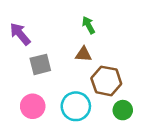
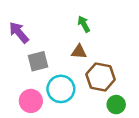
cyan circle: (76, 106) -> (61, 89), moved

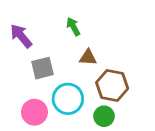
green arrow: (84, 24) -> (73, 27), moved
green circle: (116, 105) -> (104, 116), moved

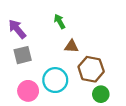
gray square: (42, 68) -> (23, 55), moved
green circle: (104, 116) -> (101, 94), moved

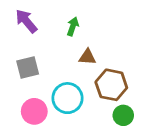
green arrow: (60, 21) -> (73, 26), turned 48
purple arrow: (17, 29) -> (26, 21), moved

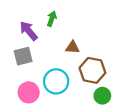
purple arrow: (26, 21) -> (29, 31), moved
green arrow: (73, 26) -> (52, 19), moved

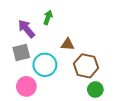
cyan circle: (56, 81) -> (45, 65), moved

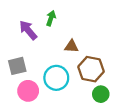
gray square: (21, 52) -> (17, 66), moved
cyan circle: (45, 65) -> (56, 78), moved

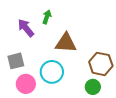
brown triangle: (71, 46) -> (66, 43), size x1.6
brown hexagon: (91, 69) -> (101, 64), moved

